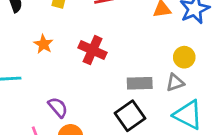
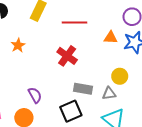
red cross: (93, 50) -> (67, 56), moved
purple semicircle: (58, 107) -> (35, 95), moved

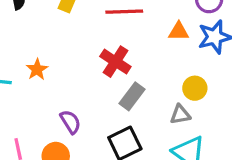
orange star: (18, 45) -> (37, 69), moved
gray rectangle: (83, 89) -> (132, 96), moved, turned -60

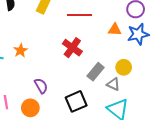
gray rectangle: (132, 96) -> (96, 72), moved
gray triangle: (180, 115) -> (113, 84), turned 32

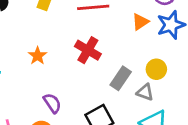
orange triangle: (115, 30) -> (140, 22), turned -32
orange star: (21, 50) -> (38, 56), moved

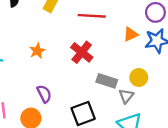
gray rectangle: (121, 78) -> (107, 81), turned 66
gray triangle: (145, 92) -> (126, 96), turned 42

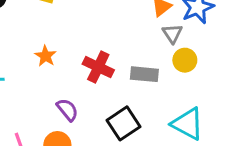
red cross: (82, 52) -> (98, 67), moved
gray triangle: (126, 96) -> (172, 34), moved

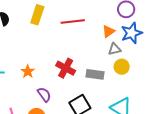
gray triangle: (172, 34) -> (115, 49), turned 48
orange star: (46, 56) -> (28, 71), moved

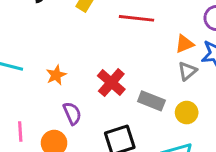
gray triangle: (115, 49) -> (187, 71), turned -40
yellow circle: (122, 67) -> (187, 113), moved

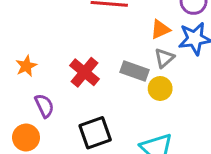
gray rectangle: (151, 101) -> (134, 71), moved
yellow circle: (187, 113) -> (160, 88), moved

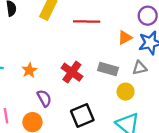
gray triangle: (164, 58) -> (140, 68), moved, turned 32
yellow circle: (160, 88) -> (126, 92), moved

